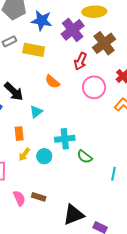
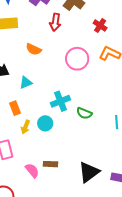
pink circle: (94, 87) -> (77, 59), moved
cyan triangle: (36, 112) -> (26, 83), turned 32

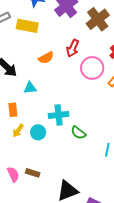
red arrow: (55, 22) -> (73, 48), moved
orange semicircle: (34, 49) -> (46, 58), turned -70
pink circle: (77, 59) -> (92, 68), moved

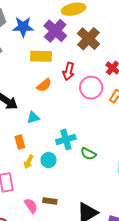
yellow rectangle: (27, 26) -> (41, 56), moved

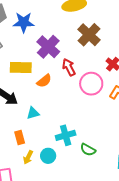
purple cross: (55, 31) -> (48, 47), moved
yellow rectangle: (41, 56) -> (21, 67), moved
red arrow: (69, 71) -> (69, 67), turned 138

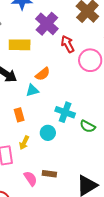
orange semicircle: (44, 81) -> (43, 74), moved
cyan cross: (66, 135) -> (65, 112), turned 36
yellow arrow: (28, 157) -> (24, 143), moved

